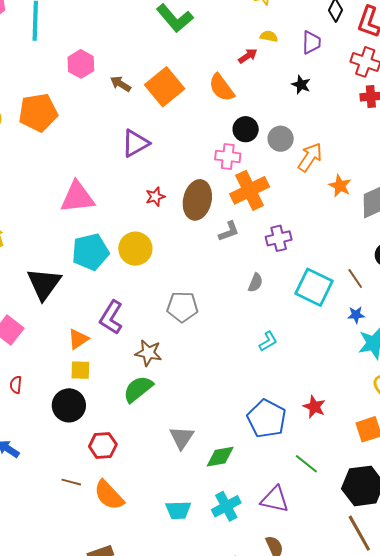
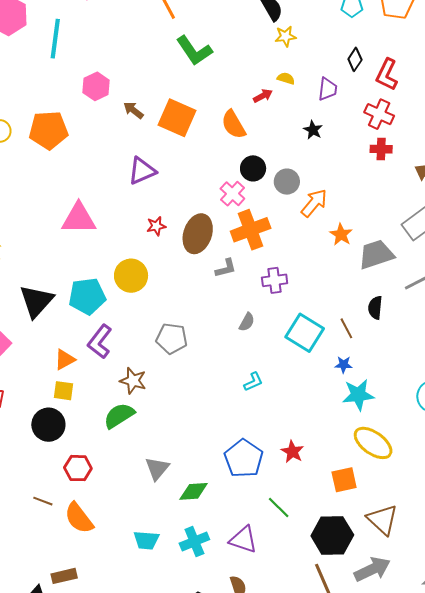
orange square: (165, 87) -> (177, 118), turned -33
pink cross: (228, 156) -> (232, 194), turned 30
cyan pentagon: (90, 252) -> (87, 296), moved

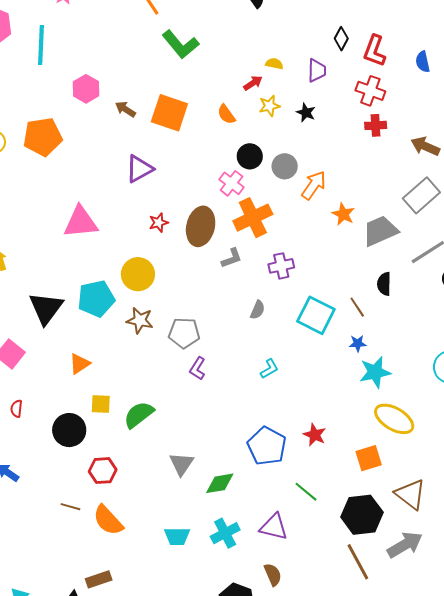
yellow star: (285, 36) -> (270, 106), moved
orange semicircle: (233, 124) -> (226, 114), size x0.7
purple L-shape: (100, 342) -> (198, 368), moved, size x0.7
brown star: (133, 381) -> (140, 320), moved
yellow square: (64, 391) -> (101, 404), moved

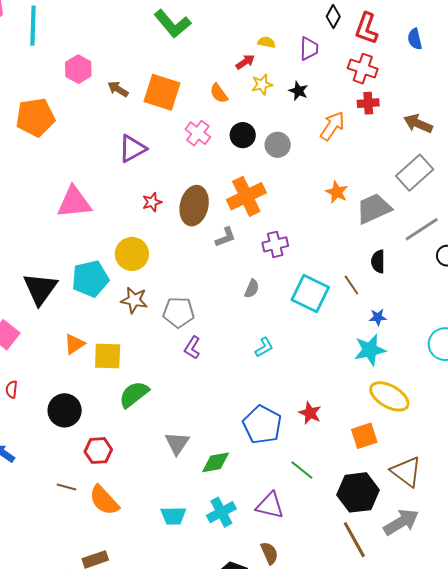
pink cross: (232, 183) -> (198, 133), moved
orange arrow: (314, 185) -> (332, 126), moved
blue star: (358, 343) -> (378, 317), moved
yellow square: (101, 404) -> (108, 356), moved, size x1.4

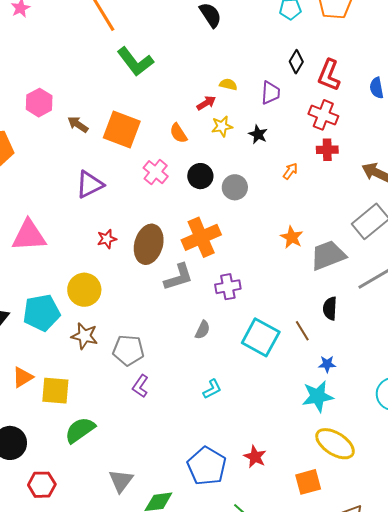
orange arrow: (332, 126) -> (290, 171), size x0.6
gray L-shape: (225, 237) -> (178, 277), size x1.4

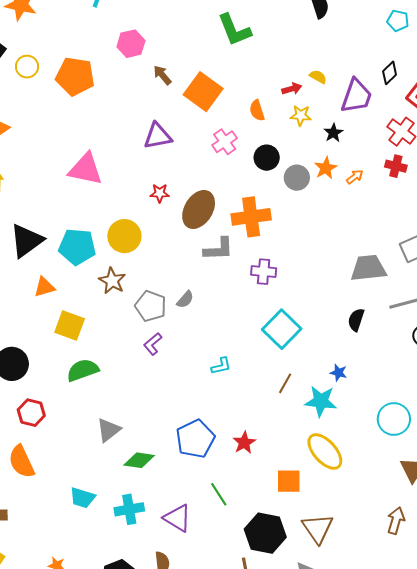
purple trapezoid: (271, 93) -> (356, 96), size x1.5
orange star: (292, 237) -> (326, 168), moved
gray semicircle: (203, 330) -> (185, 299), moved
brown line: (302, 331) -> (285, 383), moved, turned 45
orange triangle: (23, 377) -> (44, 287), moved

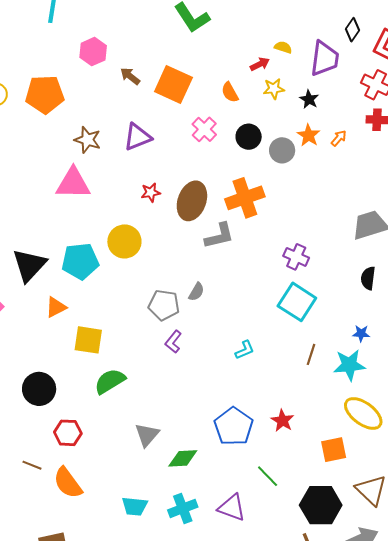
purple cross: (264, 272) -> (296, 257), moved, turned 30
brown star: (112, 281) -> (88, 140), moved

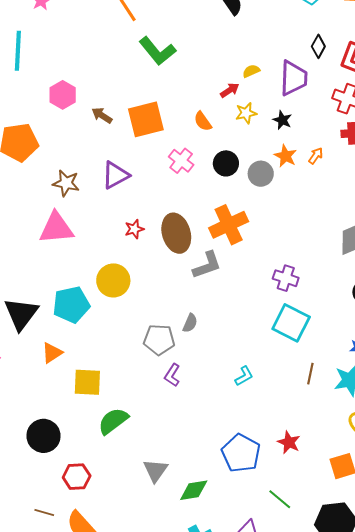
yellow semicircle: (283, 47) -> (251, 71), turned -36
orange square: (173, 85) -> (146, 119), turned -33
brown ellipse: (192, 201) -> (176, 233), turned -30

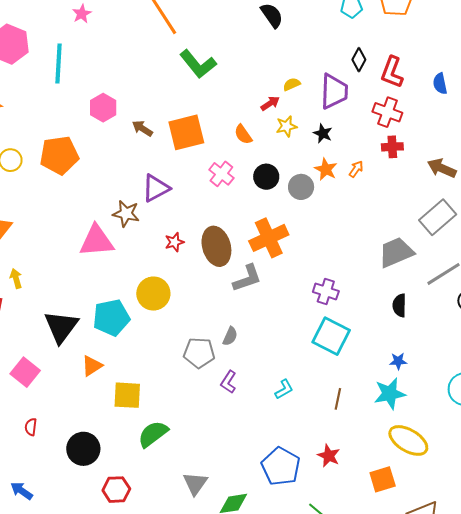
brown star: (66, 183) -> (126, 214), moved
brown line: (310, 374) -> (338, 399), moved
purple L-shape: (172, 375) -> (228, 382), moved

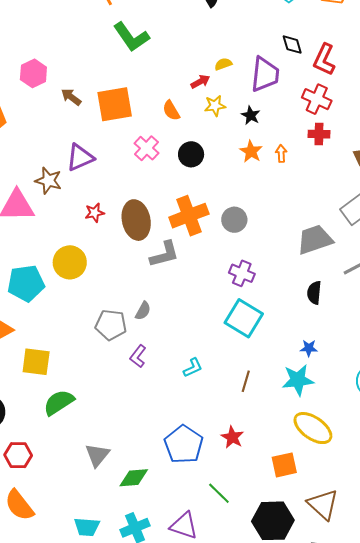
black diamond: (359, 60) -> (292, 45), turned -50
orange arrow: (356, 169) -> (281, 154), turned -42
gray circle: (301, 187) -> (234, 220), moved

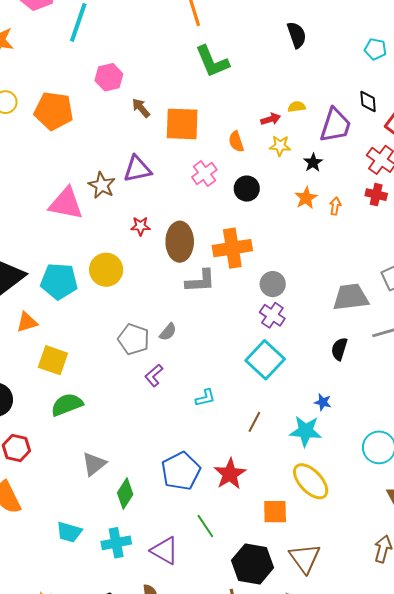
gray circle: (234, 220) -> (273, 284), moved
red star: (232, 437) -> (230, 474), size x1.4
green diamond: (134, 478) -> (125, 494), turned -64

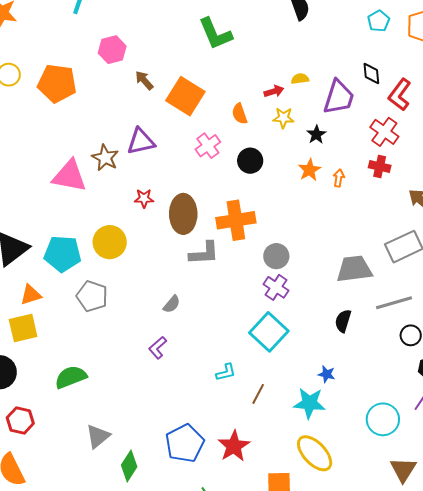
cyan pentagon: (375, 49) -> (379, 21), turned 30
orange square: (182, 124) -> (185, 96), turned 30
gray pentagon: (134, 339) -> (92, 296), moved
yellow square: (53, 360) -> (23, 328), moved, turned -32
cyan L-shape: (205, 398) -> (226, 372), moved

